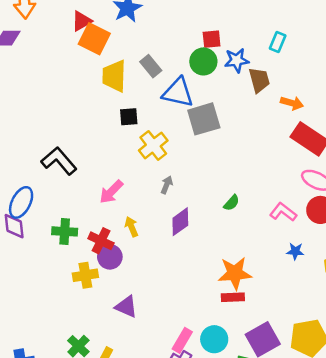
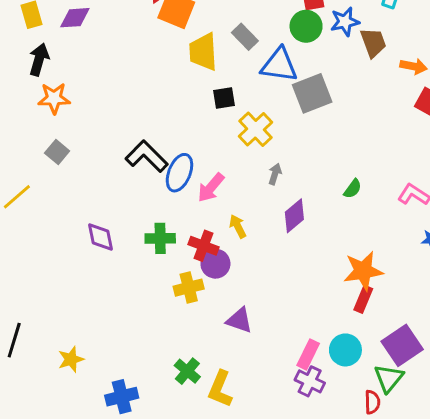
blue ellipse: (21, 202) -> (179, 173), moved
red rectangle: (233, 297) -> (363, 299), turned -60

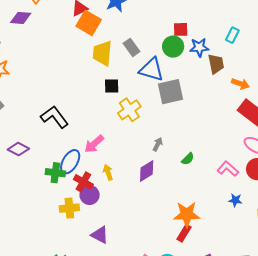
blue ellipse: (179, 173) -> (70, 162), moved
gray arrow: (275, 174) -> (158, 144), moved
purple diamond: (101, 237) -> (18, 149), moved, turned -60

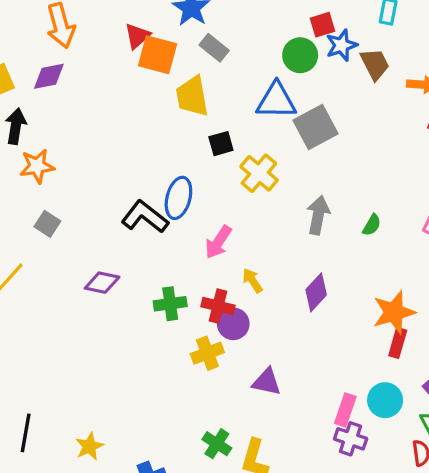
red square: (181, 29) -> (323, 25), moved
gray rectangle: (132, 47) -> (214, 48), moved
gray arrow: (158, 144) -> (318, 215), size x1.6
blue ellipse: (70, 162) -> (178, 198), moved
purple diamond: (147, 171) -> (316, 292), moved

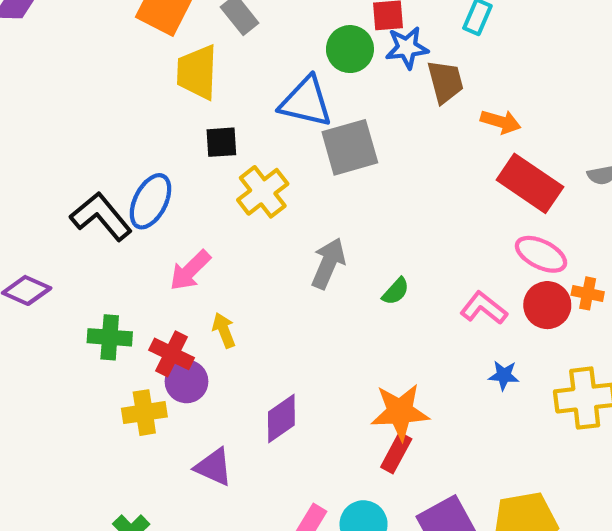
purple diamond: (316, 292) -> (281, 418), moved

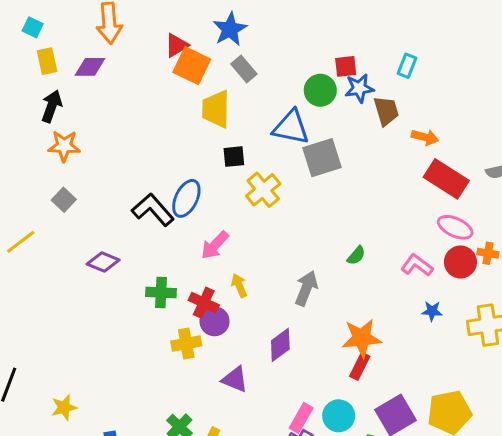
gray arrow: (328, 263) -> (306, 288), moved

